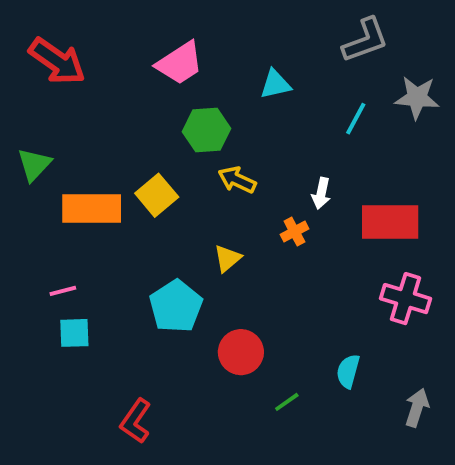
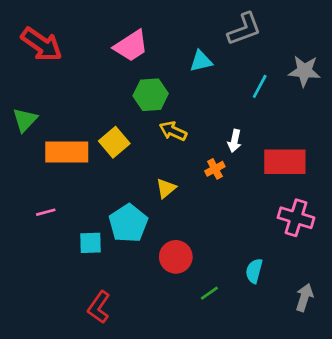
gray L-shape: (365, 40) -> (244, 29), moved
cyan square: (74, 333) -> (91, 243), moved

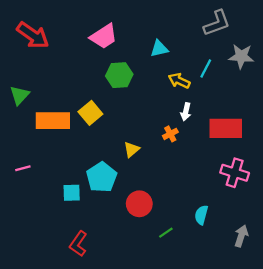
gray L-shape: (244, 29) -> (217, 23), moved
yellow arrow: (173, 131) -> (179, 81), moved
pink line: (46, 212) -> (23, 168), moved

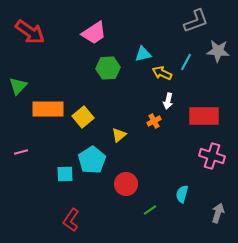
cyan triangle: (159, 49) -> (143, 54), moved
yellow square: (90, 113) -> (83, 117), moved

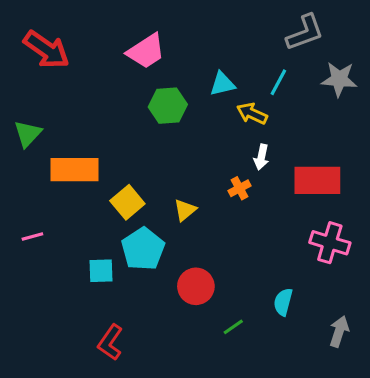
cyan line: (186, 62) -> (278, 82), moved
yellow square: (83, 117) -> (127, 202), moved

